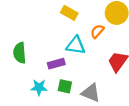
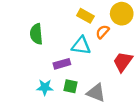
yellow rectangle: (69, 13) -> (85, 16), moved
green semicircle: (20, 53) -> (36, 34), moved

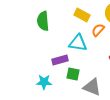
green semicircle: (36, 34) -> (43, 21), moved
green square: (70, 86) -> (73, 74), moved

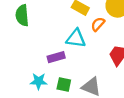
green semicircle: (43, 21) -> (22, 15), moved
green square: (73, 74) -> (64, 85), moved

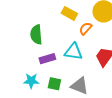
green semicircle: (22, 15) -> (36, 35), moved
cyan triangle: (76, 38) -> (73, 52), moved

